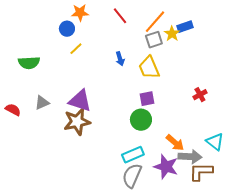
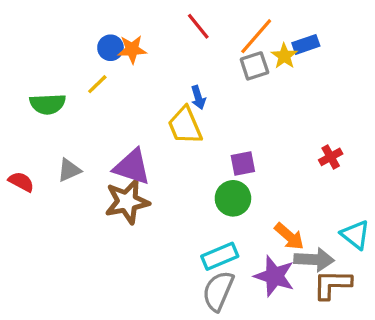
orange star: (80, 13) -> (132, 49), moved
yellow line: (76, 49) -> (97, 84), moved
yellow trapezoid: (149, 68) -> (185, 126), moved

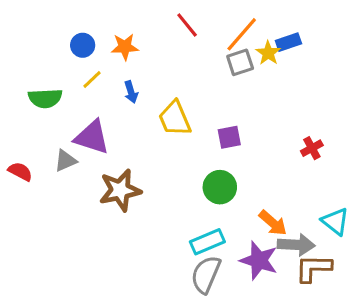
blue circle: (111, 48) -> (83, 45), moved
blue arrow: (198, 97) -> (131, 92), moved
purple square: (243, 164) -> (229, 137), moved
purple triangle: (132, 167) -> (92, 137), moved

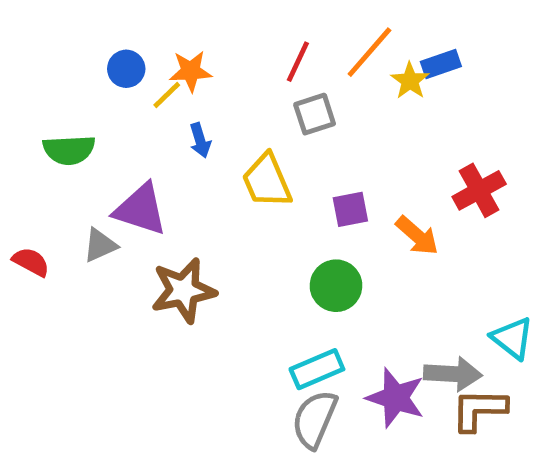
red line: (187, 25) -> (298, 62), moved, turned 64
gray square: (240, 62) -> (315, 114), moved
yellow line: (92, 80) -> (167, 95), moved
red cross: (312, 148) -> (479, 190), moved, size x1.5
orange arrow: (273, 223) -> (417, 236), moved

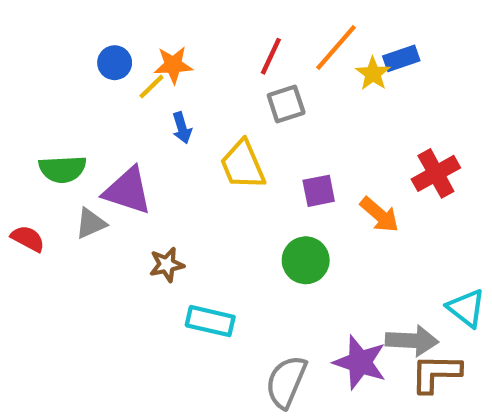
green semicircle: (69, 150) -> (63, 169), moved
brown star: (183, 290) -> (167, 265), size x0.6
cyan rectangle: (317, 369) -> (210, 321), moved, turned 36

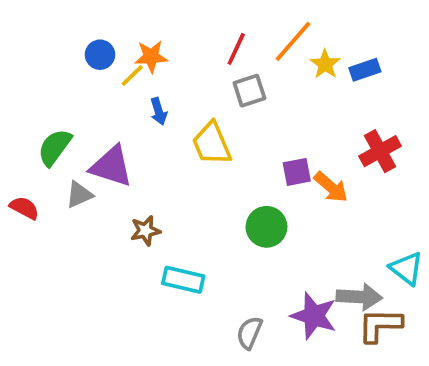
blue rectangle: (401, 58) -> (365, 70), moved
green semicircle: (63, 169) -> (55, 147), turned 129
purple square: (319, 191) -> (297, 172), moved
gray semicircle: (286, 382) -> (249, 333), size x0.7

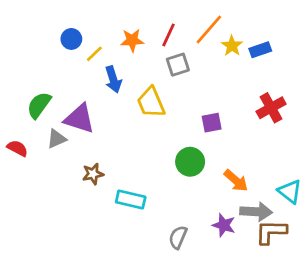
orange star: (151, 57) -> (132, 40), moved
blue arrow: (159, 111) -> (113, 79), size x1.4
orange arrow: (331, 187) -> (236, 181), moved
brown star: (145, 231) -> (93, 174), moved
purple star: (314, 316) -> (224, 225), size x0.7

